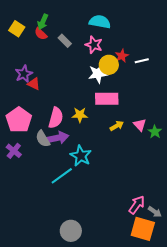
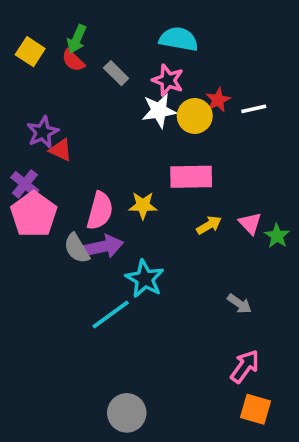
white star: (98, 74) -> (159, 111), moved
purple cross: (14, 151) -> (25, 184), moved
gray arrow: (155, 212) -> (239, 304), moved
orange square: (143, 229) -> (256, 409), size x0.7

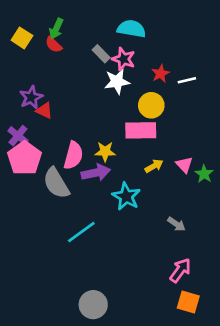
gray rectangle: (116, 73) -> (101, 54), moved
yellow circle: (195, 116) -> (151, 105), moved
purple arrow: (103, 247) -> (96, 173), moved
gray semicircle: (77, 248) -> (56, 183), size x1.4
cyan star: (145, 279) -> (126, 196), moved

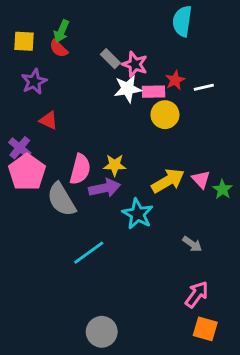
cyan semicircle: (131, 29) -> (182, 21), moved, turned -92
yellow square: (22, 38) -> (24, 41), turned -30
purple star: (31, 97) -> (34, 82), moved
pink rectangle: (141, 130) -> (153, 92), moved, size x0.7
yellow arrow: (154, 166) -> (168, 181), size x1.6

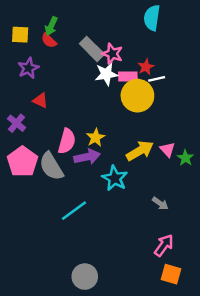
gray rectangle: (110, 59) -> (92, 49), size x1.5
white line: (204, 87) -> (157, 79), moved
yellow circle: (165, 115) -> (137, 96), size x1.4
yellow star: (115, 165) -> (96, 138), turned -30
pink pentagon: (27, 172) -> (22, 162), moved

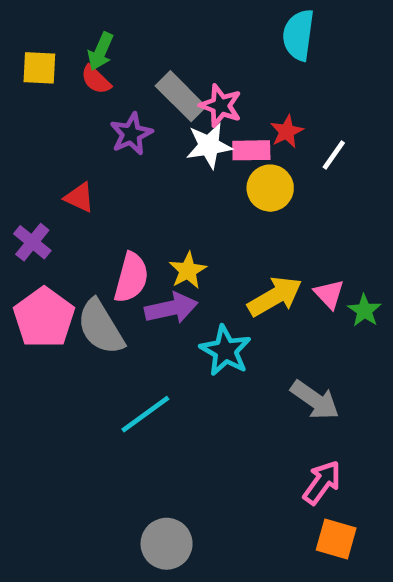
purple star: (28, 68) -> (131, 134), moved
white line: (157, 79) -> (334, 155), moved, turned -42
yellow circle: (137, 96) -> (270, 188), size x0.7
gray arrow: (160, 203) -> (315, 400), size x1.5

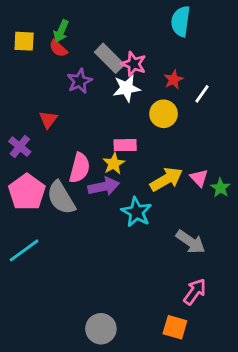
pink rectangle: (251, 150) -> (125, 145), moved
red triangle: (79, 197) -> (48, 119), turned 42
cyan line: (145, 414) -> (24, 250), moved
orange square: (336, 539) -> (175, 327), moved

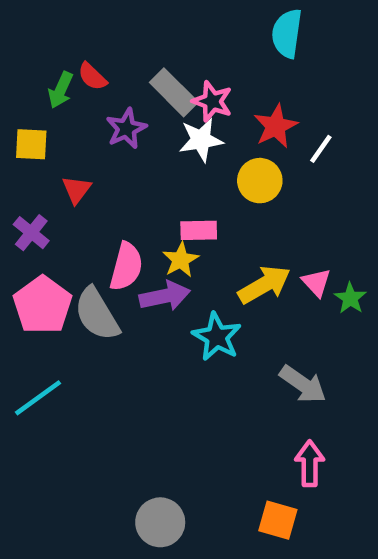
green arrow: (61, 31) -> (61, 90), moved
yellow square: (24, 41) -> (31, 144), moved
red star: (173, 80) -> (276, 126), size x1.4
pink arrow: (195, 292) -> (310, 463), turned -36

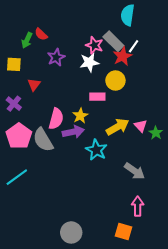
gray rectangle: (174, 92) -> (113, 41), moved
white line: (321, 149) -> (134, 46), moved
pink rectangle: (199, 230) -> (97, 97), moved

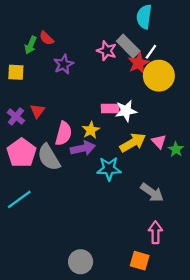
white star: (89, 62) -> (126, 111), moved
yellow circle: (115, 81) -> (159, 76), moved, size x1.4
red triangle: (34, 85) -> (37, 111), moved
cyan star: (96, 150) -> (109, 169), turned -30

